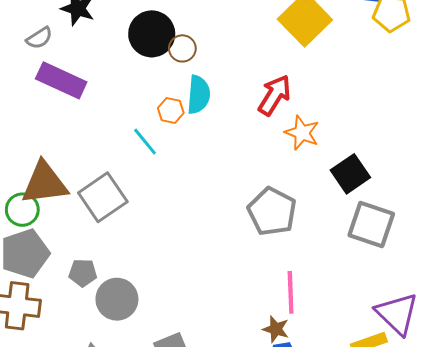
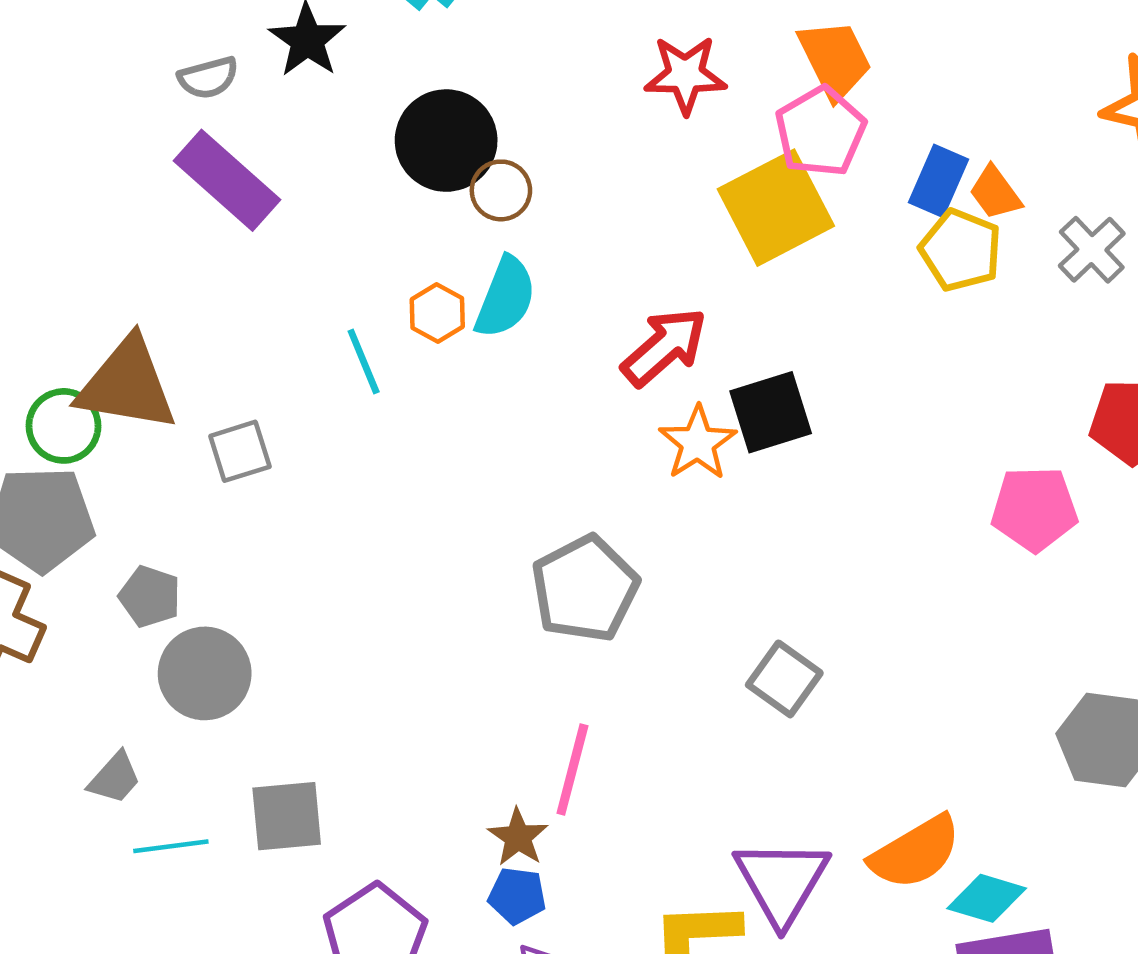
black square: (350, 174) -> (771, 412), moved
gray square: (103, 197) -> (240, 451), size x0.6
gray square: (371, 224) -> (784, 679), size x0.7

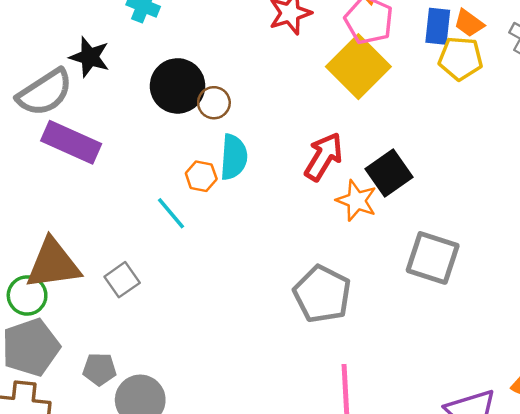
gray semicircle: (208, 78) -> (45, 92), size x1.8
gray square: (784, 679) -> (433, 258), moved, size x1.4

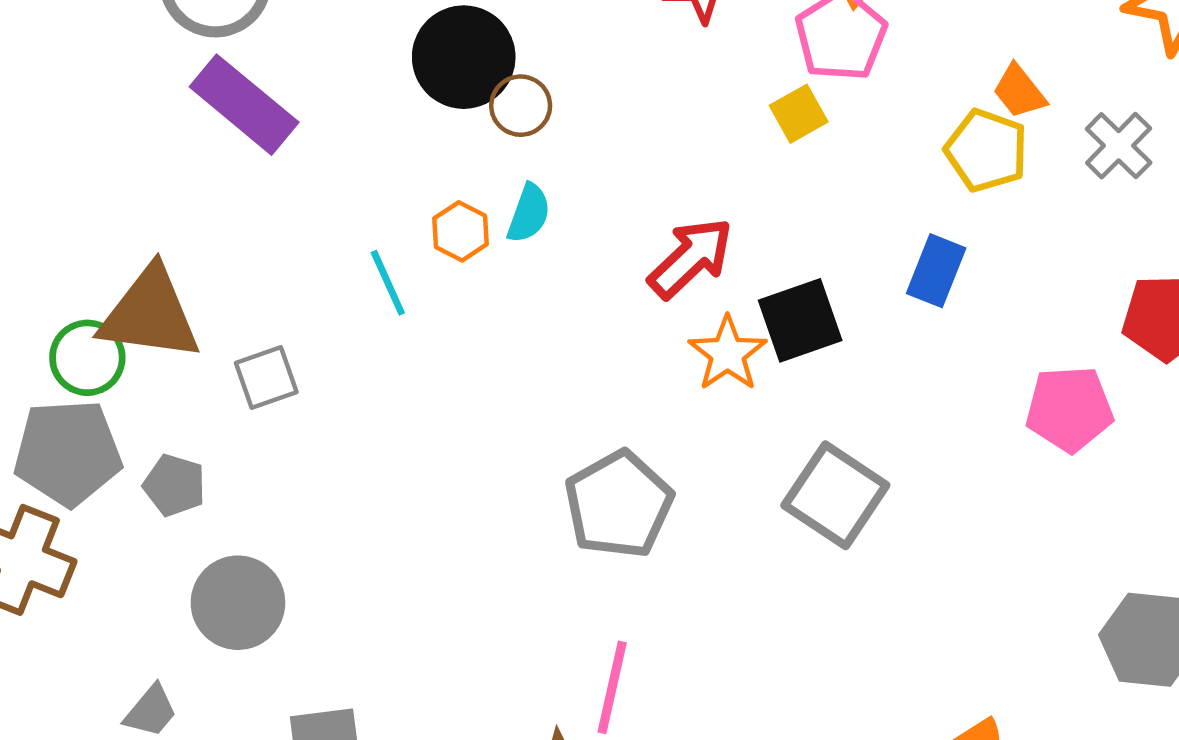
blue rectangle: (438, 26) -> (936, 271), moved
yellow square: (358, 67) -> (799, 114), size x0.5
cyan semicircle: (234, 157) -> (529, 213), size x0.7
gray pentagon: (99, 369) -> (174, 485), moved

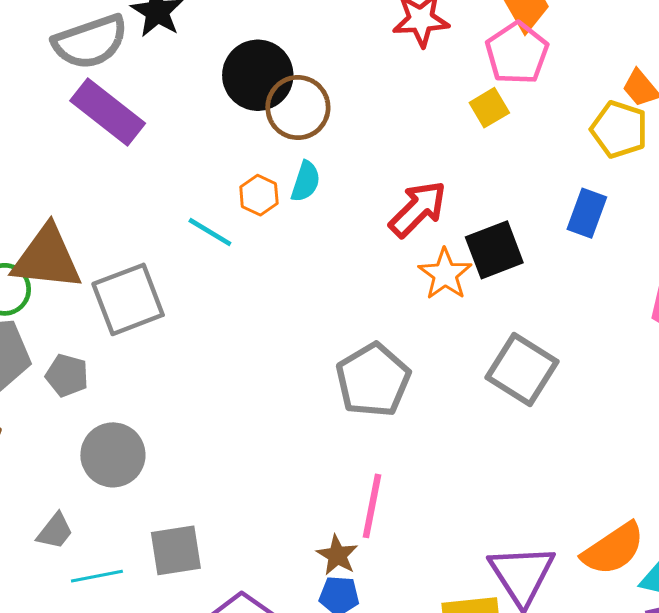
brown circle: (521, 106) -> (298, 108), size x1.5
cyan line: (388, 283) -> (210, 232), turned -33
gray square: (266, 377) -> (128, 299), size x1.6

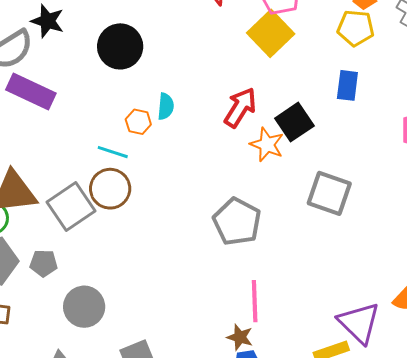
brown circle: (298, 108) -> (110, 189), moved
yellow square: (489, 108) -> (271, 33), size x1.8

